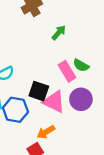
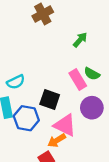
green arrow: (59, 33) -> (80, 40), moved
pink triangle: (54, 102) -> (65, 125), moved

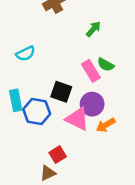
cyan semicircle: (16, 82) -> (26, 54), moved
purple circle: (92, 108) -> (92, 104), moved
orange arrow: (57, 140) -> (106, 125), moved

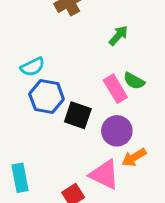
cyan rectangle: (16, 100) -> (20, 178), moved
blue hexagon: (37, 111) -> (47, 96), moved
pink triangle: (77, 119) -> (104, 175), moved

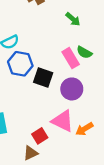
green arrow: (118, 36) -> (73, 19), turned 91
orange arrow: (134, 157) -> (84, 129), moved

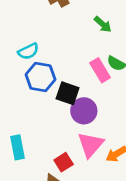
purple circle: (72, 89) -> (84, 111), moved
pink triangle: (63, 121) -> (91, 145), turned 45

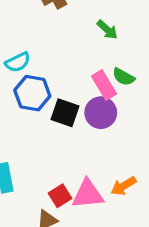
purple circle: (84, 111) -> (101, 113), moved
pink triangle: (91, 145) -> (88, 194), moved, turned 44

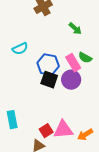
blue hexagon: (32, 93) -> (48, 65), moved
orange arrow: (124, 186) -> (85, 135), moved

